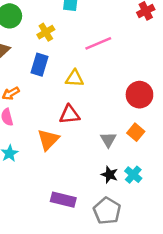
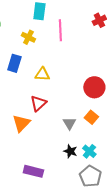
yellow cross: (46, 32) -> (28, 37), moved, turned -32
pink line: (98, 43) -> (60, 30), moved, turned -70
red triangle: (70, 115) -> (38, 103), turned -36
gray pentagon: (107, 211) -> (90, 176), moved

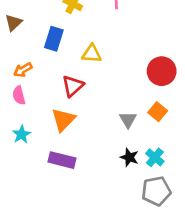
red triangle: (38, 103) -> (73, 86), moved
purple rectangle: (33, 171) -> (62, 160), moved
gray pentagon: (90, 176) -> (156, 191), turned 30

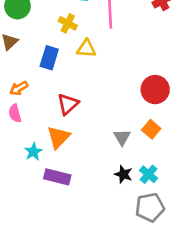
yellow triangle: (92, 54) -> (86, 48), moved
cyan star: (22, 134) -> (33, 152), moved

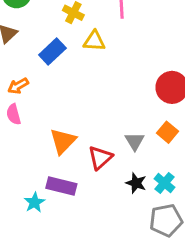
blue rectangle: (49, 58) -> (52, 52), turned 30
red triangle: (68, 104) -> (100, 158), moved
cyan star: (33, 152) -> (34, 202), moved

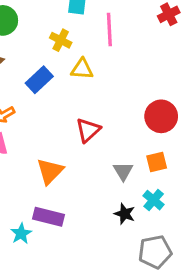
orange square: (167, 132) -> (157, 162), turned 36
red triangle: (100, 158) -> (88, 130), moved
cyan cross: (164, 183) -> (154, 200), moved

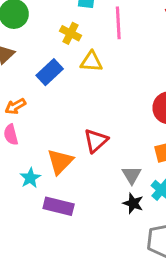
red triangle: (88, 130) -> (96, 141), moved
gray triangle: (123, 171) -> (132, 175), moved
cyan star: (21, 234) -> (30, 178), moved

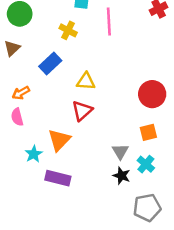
yellow triangle: (91, 62) -> (86, 81), moved
red triangle: (96, 141) -> (82, 111), moved

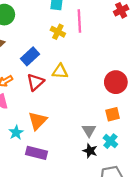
yellow cross: (68, 30) -> (58, 32), moved
red triangle: (82, 111) -> (35, 82), moved

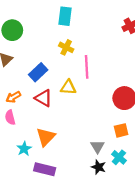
pink line: (79, 21) -> (87, 67), moved
red triangle: (35, 82) -> (44, 98), turned -48

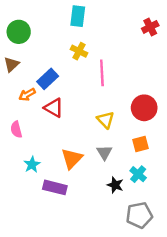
yellow triangle: (68, 87) -> (106, 120), moved, turned 42
orange arrow: (13, 97) -> (27, 95), moved
orange triangle: (46, 137) -> (72, 158), moved
gray triangle: (97, 147) -> (104, 152), moved

